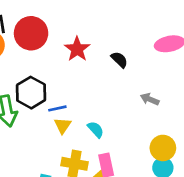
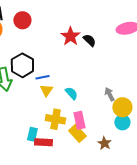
red circle: (31, 33) -> (22, 20), size x0.7
red star: (77, 49) -> (70, 36), moved
gray arrow: (150, 99) -> (109, 94), moved, turned 40

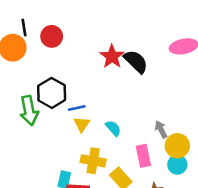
black semicircle: (89, 40) -> (136, 62), size x1.5
pink rectangle: (79, 120) -> (143, 156), moved

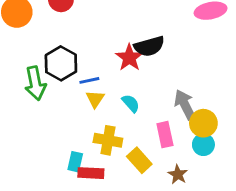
red star: (112, 56) -> (129, 58), moved
black semicircle: (136, 62) -> (149, 46), moved, turned 120
gray arrow: (161, 129) -> (185, 105), size x1.5

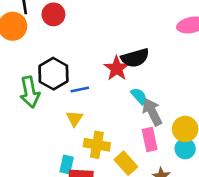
yellow triangle: (95, 99) -> (75, 118), moved
cyan semicircle: (131, 103) -> (139, 96), moved
gray arrow: (185, 105) -> (152, 112), moved

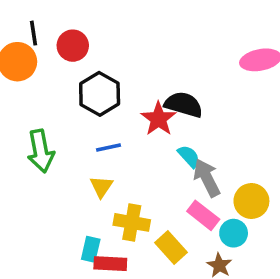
black semicircle: (135, 58) -> (184, 105), turned -148
black hexagon: (53, 74) -> (100, 94), moved
pink rectangle: (150, 139) -> (203, 215), turned -40
cyan circle: (185, 149) -> (234, 233), moved

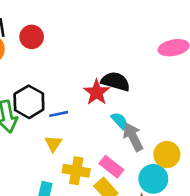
black hexagon: (100, 94) -> (29, 102), moved
pink rectangle: (203, 215) -> (111, 167), moved
cyan circle: (234, 233) -> (153, 179), size x1.4

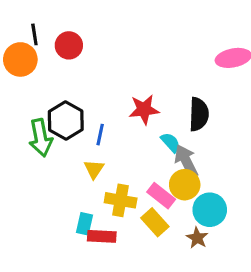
black semicircle: (115, 82) -> (199, 114), moved, turned 76
red star: (97, 92) -> (144, 110), turned 30
blue line: (59, 114) -> (100, 135), turned -66
yellow circle: (167, 155) -> (185, 185), moved

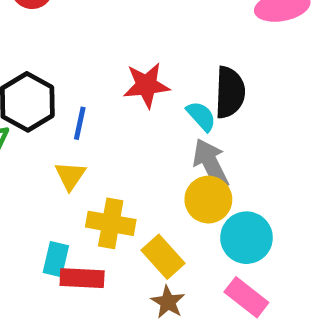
cyan semicircle: (171, 142) -> (201, 116), moved
pink rectangle: (161, 196) -> (246, 297), moved
brown star: (197, 238) -> (168, 302), moved

